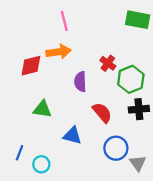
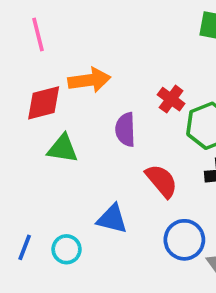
pink line: (64, 21) -> (38, 34), moved
green triangle: (42, 109) -> (63, 149), moved
cyan circle: (41, 164) -> (67, 249), moved

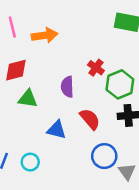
orange arrow: (89, 80) -> (45, 35), moved
blue triangle: (112, 219) -> (57, 130), moved

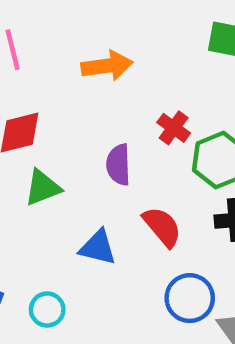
orange arrow: (45, 35) -> (107, 66), moved
green triangle: (28, 99) -> (43, 188), turned -30

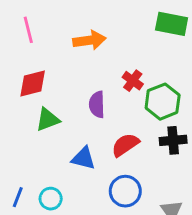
red semicircle: (162, 227) -> (125, 145), turned -84
blue circle: (190, 298) -> (125, 191), moved

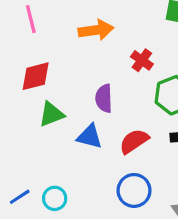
red cross: (133, 81) -> (142, 60), moved
blue triangle: (83, 158) -> (90, 136), moved
blue line: (18, 197) -> (20, 197), turned 36

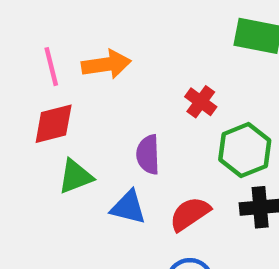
pink line: (31, 19) -> (51, 67), moved
orange arrow: (96, 30) -> (106, 64), moved

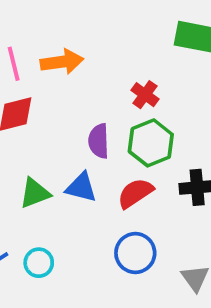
green hexagon: (245, 150) -> (151, 143), moved
green triangle: (75, 176) -> (35, 193), moved

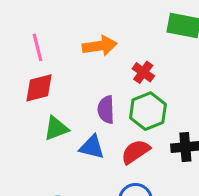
orange arrow: (62, 62) -> (100, 46), moved
green triangle: (35, 193) -> (56, 128), moved

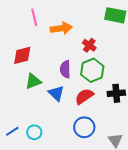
pink line: (37, 47) -> (34, 17), moved
blue triangle: (92, 147) -> (56, 93), turned 30

